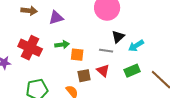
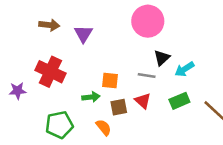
purple triangle: (56, 18) -> (83, 34), turned -42
green arrow: (62, 45) -> (91, 97), moved

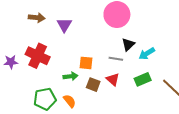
purple star: (18, 91) -> (11, 62), moved
brown square: (119, 107) -> (93, 85), turned 32
orange semicircle: (104, 127) -> (70, 101), moved

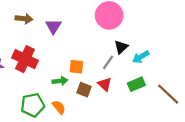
gray line: (116, 59) -> (108, 62), turned -64

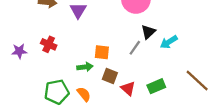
red cross: (25, 59) -> (49, 44), size x0.6
red triangle: (105, 84) -> (128, 88), moved
green rectangle: (136, 84) -> (156, 86), moved

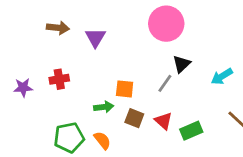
cyan arrow: (169, 42) -> (222, 76), moved
red cross: (49, 44) -> (59, 79), turned -35
red triangle: (128, 88) -> (163, 121), moved

